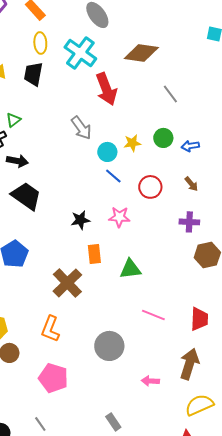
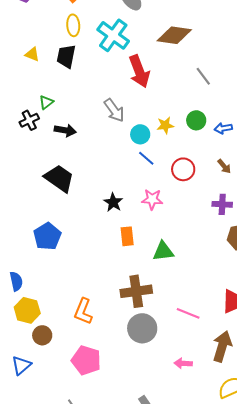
black arrow: (17, 161) -> (65, 130), moved
black star: (80, 220) -> (113, 202), turned -30
brown cross: (67, 283) -> (136, 291), moved, turned 36
pink line: (153, 315) -> (188, 313), moved

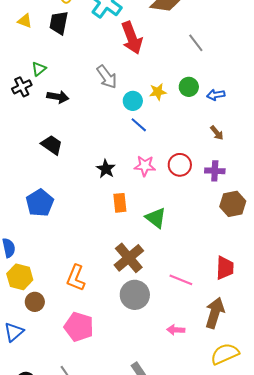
red circle: (183, 169) -> (180, 165), moved
black trapezoid: (59, 178) -> (52, 145), size x0.7
green triangle: (163, 251) -> (156, 218), turned 45
brown cross: (136, 291) -> (129, 258), turned -32

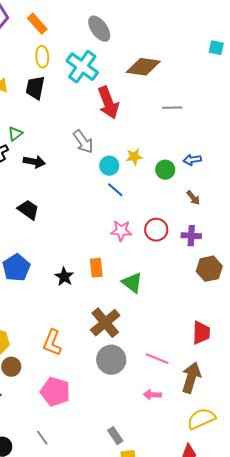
gray line: (196, 43) -> (172, 108), turned -54
green circle: (189, 87) -> (165, 170), moved
black star: (106, 169) -> (64, 277), moved
pink line: (181, 280) -> (157, 359), moved

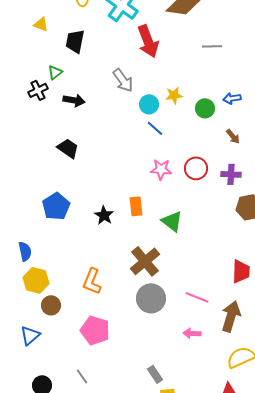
black trapezoid: (35, 88) -> (75, 41), moved

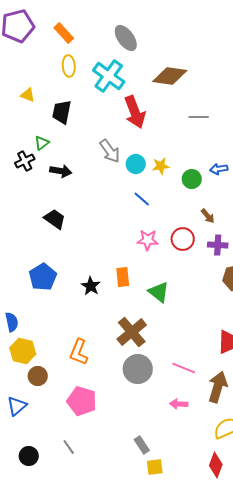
cyan circle: (149, 104) -> (136, 164), moved
brown arrow: (233, 136) -> (208, 216), moved

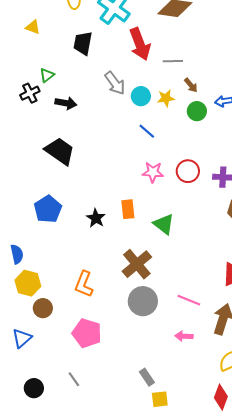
black trapezoid: (62, 112) -> (83, 43), moved
gray line: (199, 117) -> (173, 61), moved
brown arrow: (208, 216) -> (191, 85), moved
black trapezoid: (55, 219) -> (60, 151), size x1.4

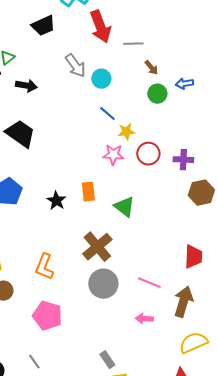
black trapezoid: (83, 43) -> (43, 26), turned -125
yellow star: (166, 98) -> (126, 132), moved

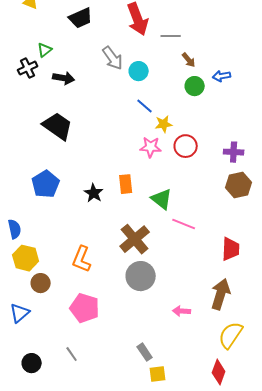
purple cross: (183, 160) -> (234, 152), moved
pink line: (149, 283) -> (184, 224), moved
yellow semicircle: (193, 343) -> (231, 335), turned -32

